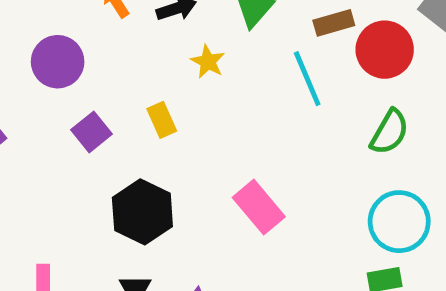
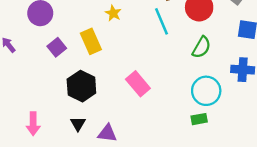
yellow rectangle: (162, 120) -> (91, 41), size x1.5

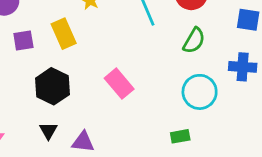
purple square: (57, 47) -> (23, 41), turned 30
green rectangle: (199, 119) -> (180, 136), moved

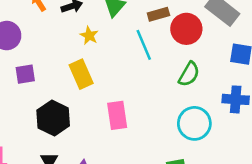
yellow rectangle: (64, 34) -> (81, 74), moved
pink rectangle: (119, 84) -> (117, 115), turned 32

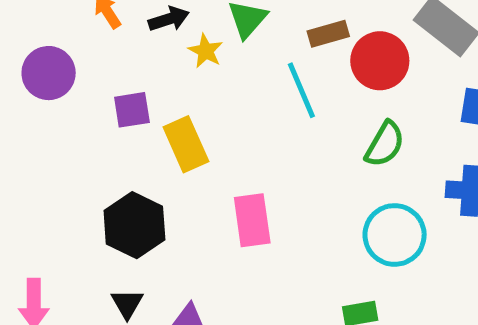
yellow star: (89, 36) -> (206, 51), moved
purple square: (25, 74) -> (132, 110), moved

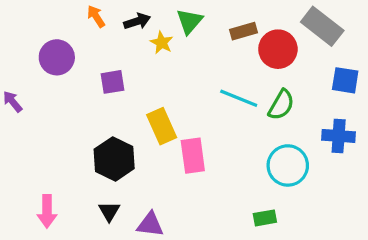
cyan line: (301, 90) -> (239, 98), moved, turned -45
yellow rectangle: (186, 144) -> (162, 126), moved

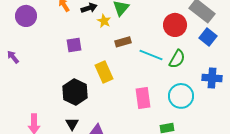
brown rectangle: (244, 31) -> (123, 42), moved
purple circle: (57, 57) -> (26, 16), moved
blue square: (345, 80) -> (208, 37), moved, turned 30
pink rectangle: (193, 156) -> (143, 98), moved

